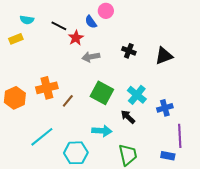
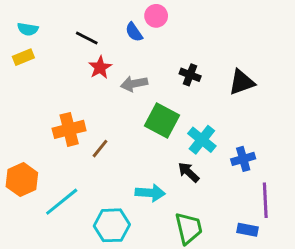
cyan semicircle: (27, 20) -> (28, 29), moved
red star: (76, 38) -> (100, 67), moved
green square: (102, 93) -> (162, 121), moved
orange hexagon: (15, 98) -> (22, 180), moved

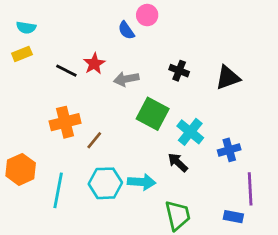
black line: (87, 38) -> (66, 71), moved
cyan line: (62, 202) -> (58, 190), turned -40
cyan hexagon: (112, 225) -> (105, 183), moved

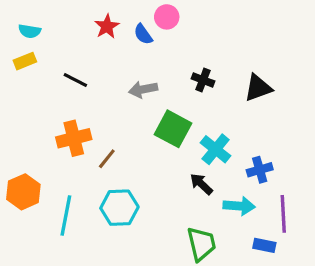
red star: (94, 64) -> (107, 26), moved
cyan arrow: (142, 182) -> (239, 206), moved

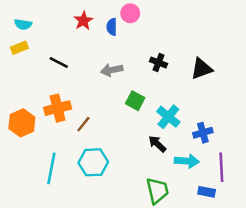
blue semicircle: (143, 34) -> (112, 27), turned 35
green square: (173, 129) -> (135, 101), size x0.7
orange hexagon: (23, 192) -> (22, 123), moved

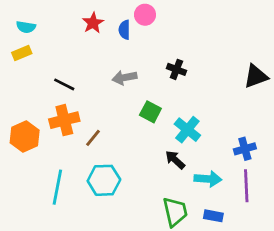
black line: (59, 63) -> (64, 84), moved
black triangle: (202, 69) -> (256, 76), moved
blue cross: (203, 133) -> (245, 149), moved
blue rectangle: (207, 192) -> (213, 216), moved

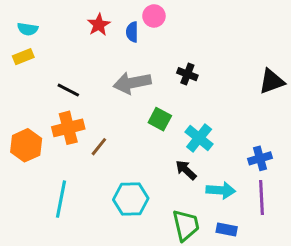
gray arrow: (124, 78) -> (132, 83), size x1.4
cyan hexagon: (104, 180) -> (131, 199), moved

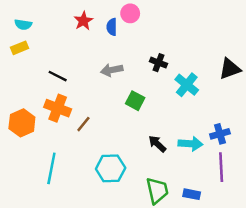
gray arrow: (132, 83) -> (112, 70), size x0.7
orange cross: (68, 128) -> (58, 108), turned 35
cyan cross: (199, 138) -> (187, 85), moved
cyan arrow: (221, 190) -> (190, 144), moved

